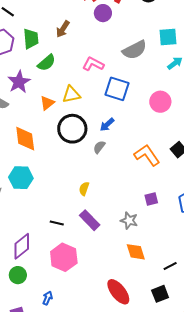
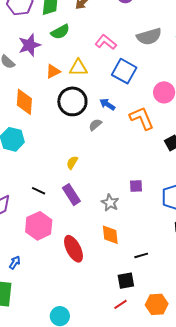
blue arrow: (107, 125) -> (107, 104), turned 63
orange L-shape: (147, 155) -> (142, 118), moved
red ellipse: (118, 292) -> (73, 249), moved

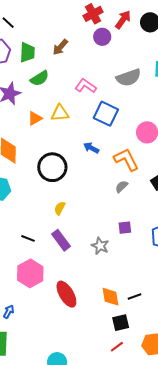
black circle: (72, 101) -> (52, 167), moved
gray semicircle: (95, 125) -> (122, 187), moved
orange diamond: (110, 235) -> (110, 297), moved

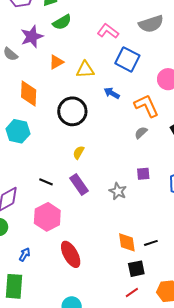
yellow triangle: (60, 113) -> (85, 70), moved
red ellipse: (66, 294) -> (71, 254), moved

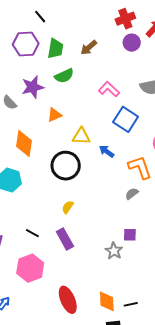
yellow triangle: (85, 70) -> (81, 136), moved
gray star: (118, 191) -> (114, 251), moved
red ellipse: (71, 254) -> (68, 300), moved

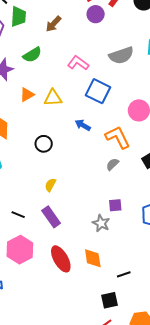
green trapezoid: (55, 49) -> (19, 17), moved
yellow triangle: (81, 136) -> (53, 98), moved
black circle: (66, 166) -> (44, 144), size x0.6
red ellipse: (68, 300) -> (61, 259), moved
orange diamond: (107, 301) -> (93, 258), moved

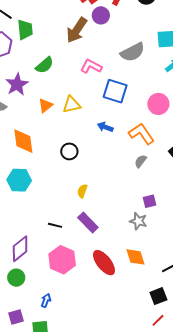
brown arrow: (53, 24) -> (77, 30), moved, size x1.5

